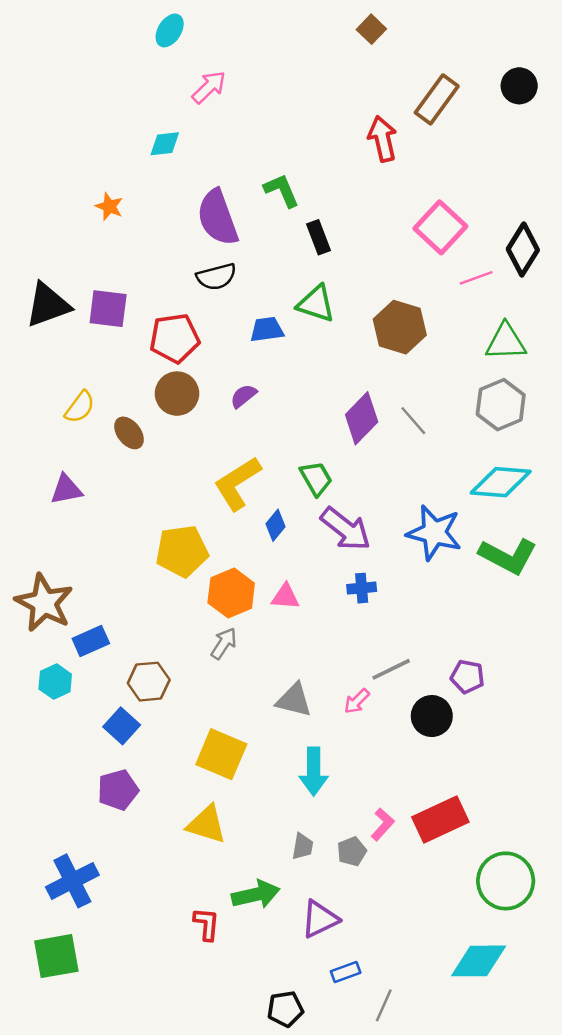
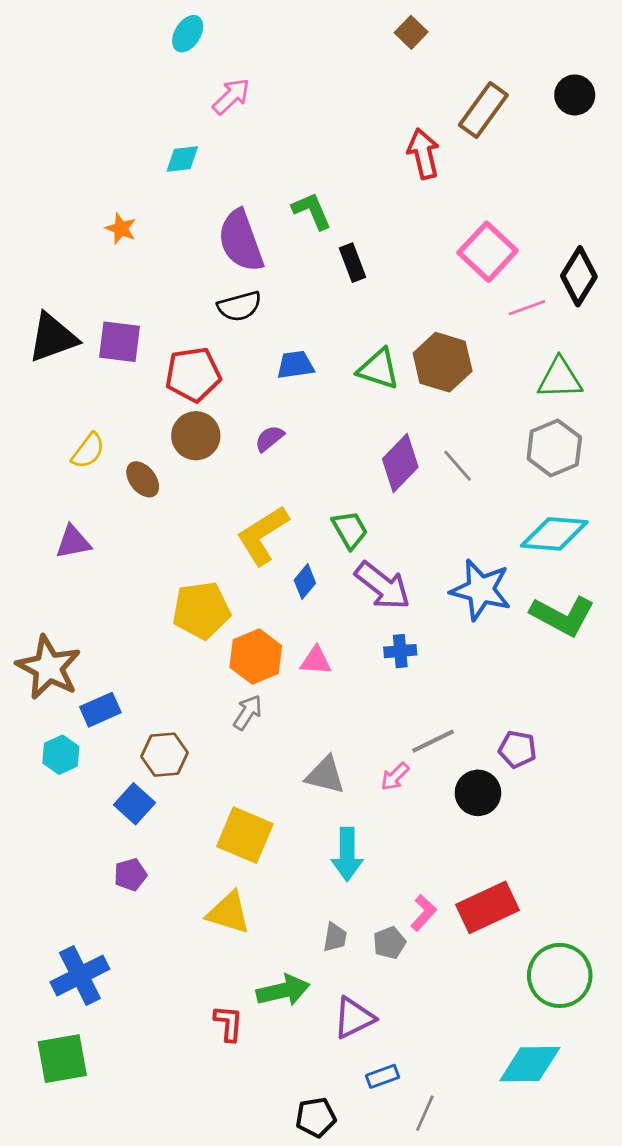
green triangle: (316, 304) -> (378, 369), moved
purple pentagon: (118, 790) -> (130, 875), size x0.7

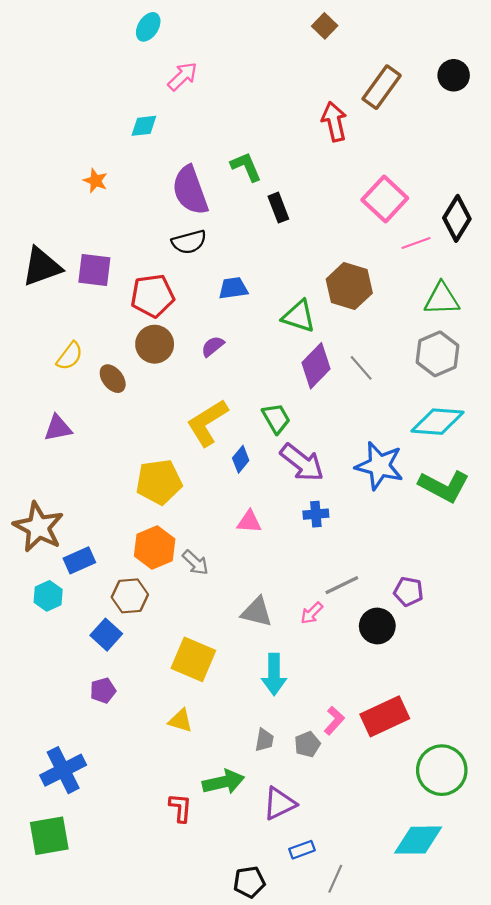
green triangle: (378, 369) -> (299, 316), moved
orange hexagon: (256, 657) -> (155, 547), moved
gray arrow: (248, 712) -> (195, 563), turned 100
yellow triangle: (229, 913) -> (180, 721), size x0.7

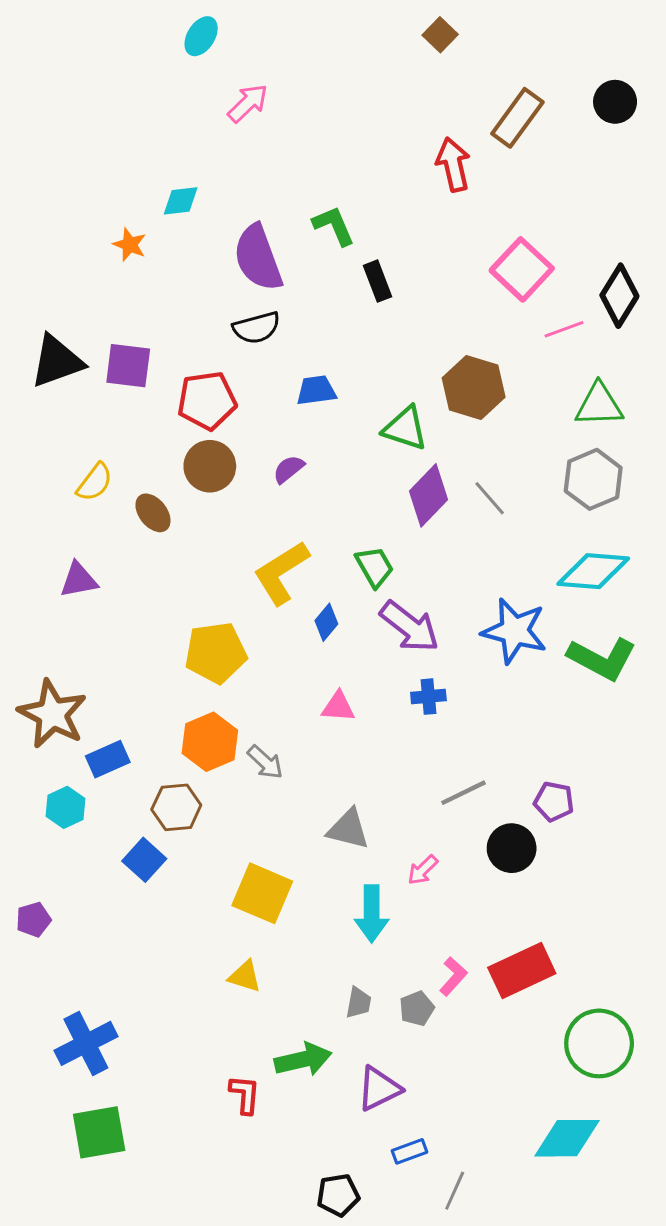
cyan diamond: (144, 126) -> (181, 201), moved
pink arrow: (312, 613) -> (423, 870), moved
purple pentagon: (103, 691) -> (33, 920), moved
green square: (49, 836) -> (99, 1132), moved

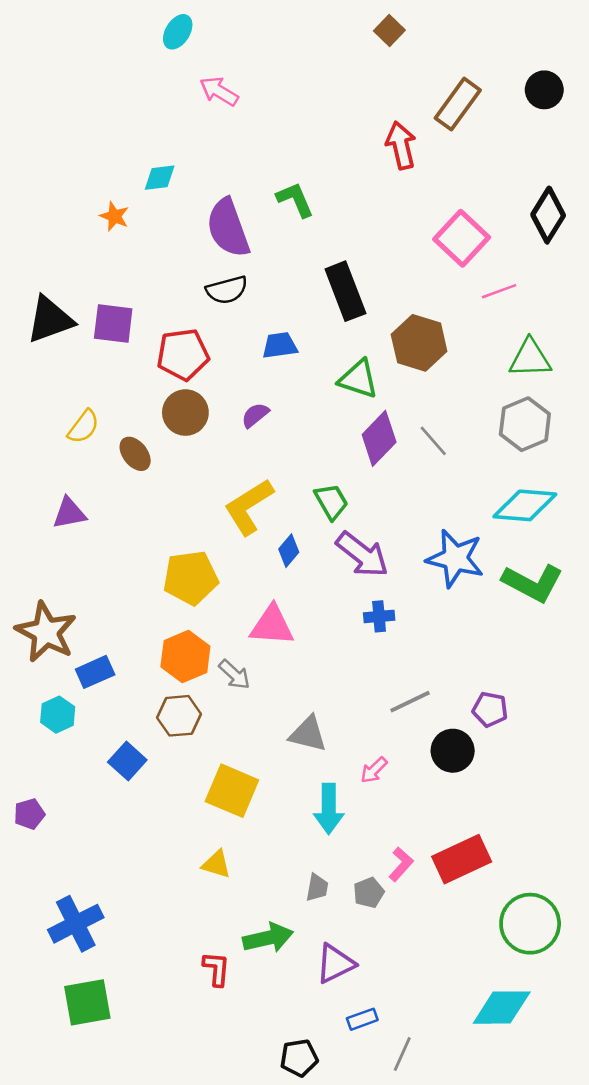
pink arrow: (248, 103) -> (219, 91), turned -105
black rectangle: (377, 281) -> (345, 291), moved, size x1.6
black diamond: (619, 296) -> (548, 215), moved
pink triangle: (338, 707) -> (272, 625), moved, size x1.5
brown hexagon: (176, 807) -> (179, 716), moved

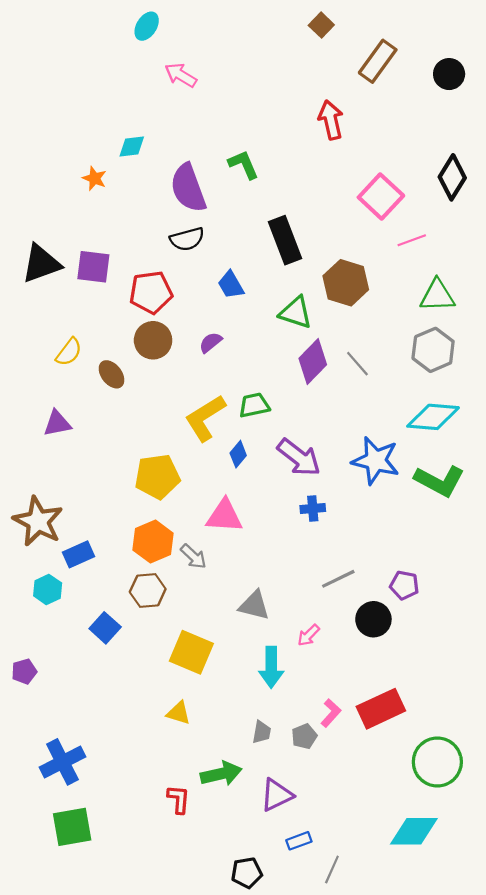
brown rectangle: (458, 104) -> (378, 61), moved
blue trapezoid: (280, 345) -> (231, 285), turned -112
green trapezoid: (331, 502) -> (254, 405), moved, turned -72

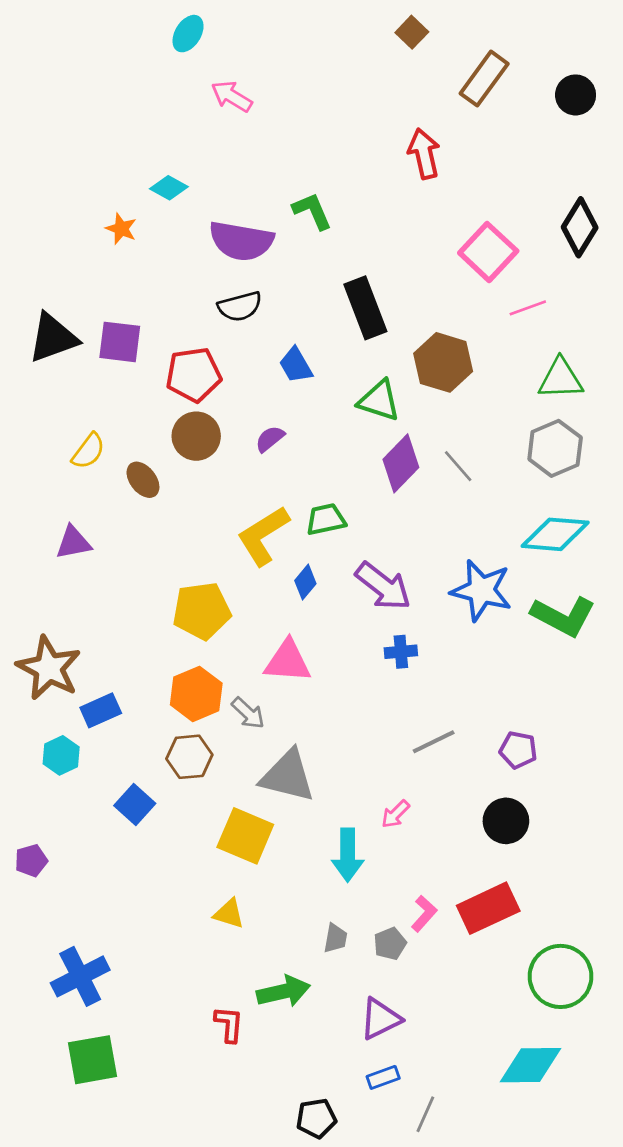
cyan diamond: (132, 146) -> (169, 188), turned 36
purple semicircle: (188, 188) -> (241, 241), turned -60
gray triangle: (254, 605) -> (288, 776), moved, size x1.4
black circle: (373, 619) -> (506, 821), moved
purple triangle: (277, 795) -> (380, 1019), moved

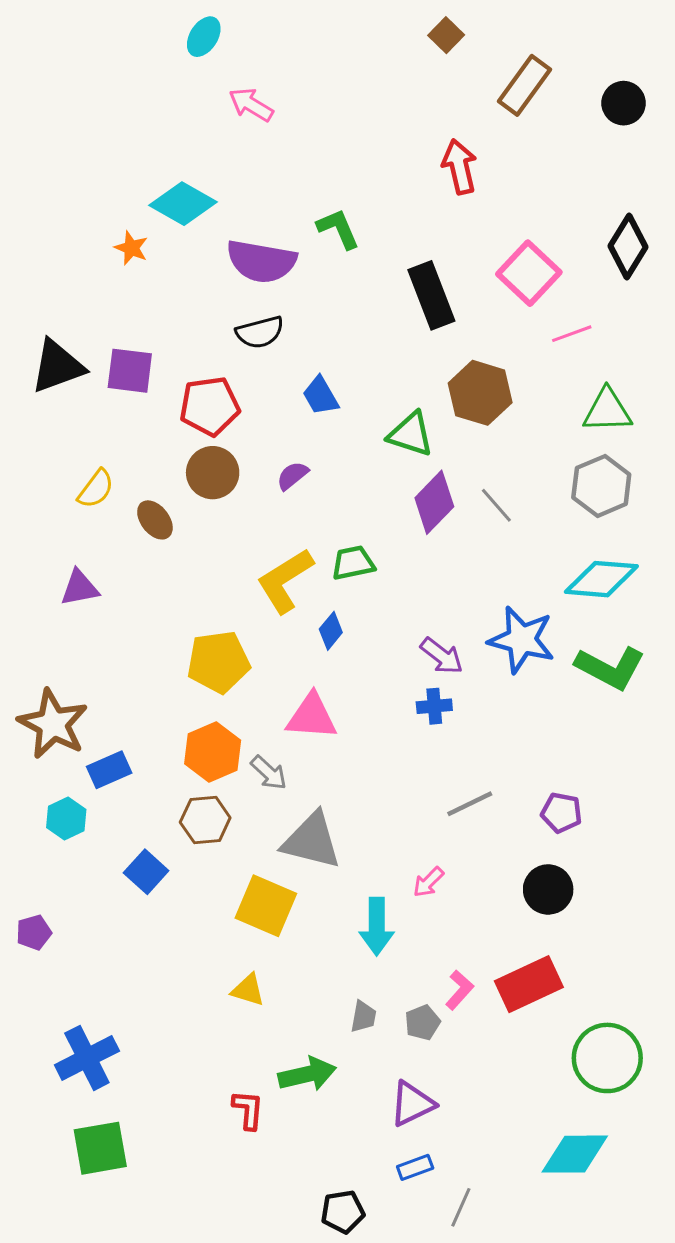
cyan diamond: (169, 188) -> (183, 204), size x1.6
black rectangle: (365, 308) -> (431, 295), moved
purple arrow: (383, 586) -> (442, 656), moved, size x0.7

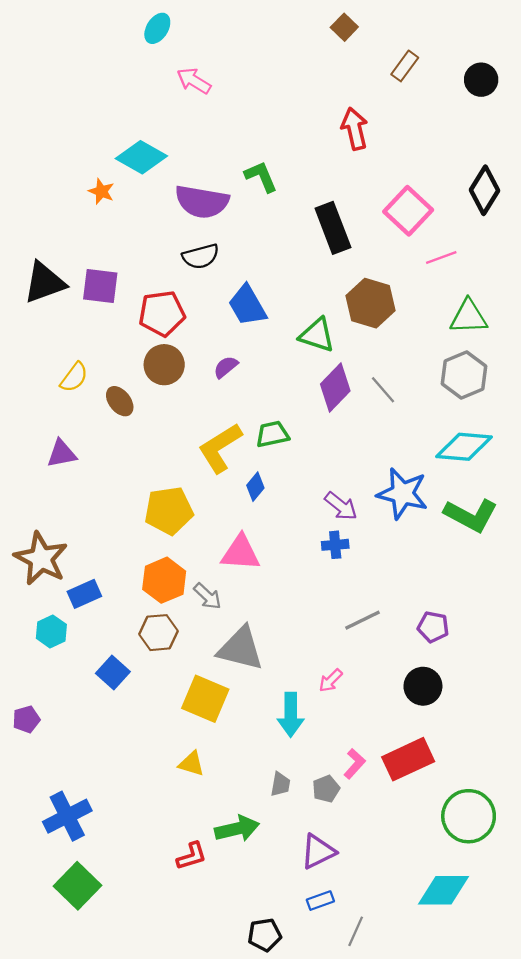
brown rectangle: (524, 85) -> (405, 66), size x0.7
blue trapezoid: (321, 396) -> (247, 305), size x1.4
red L-shape: (248, 1110) -> (192, 856), turned 68
green square: (100, 1148) -> (78, 886), turned -36

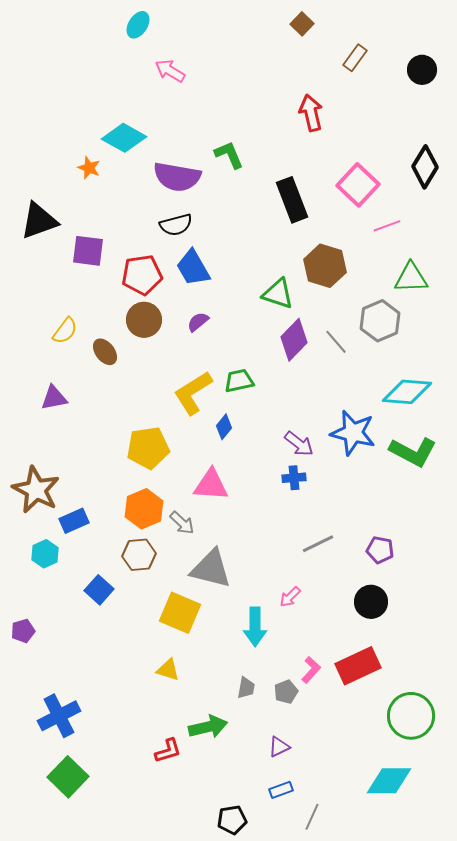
black triangle: (44, 283) -> (39, 221), moved
blue trapezoid: (247, 305) -> (193, 268), moved
gray hexagon: (464, 375) -> (380, 321), moved
purple triangle: (318, 852) -> (279, 747), size x0.7

